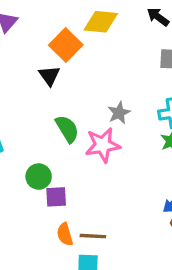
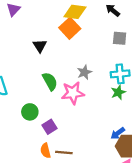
orange square: (66, 45) -> (70, 28), moved
purple square: (56, 197) -> (50, 127), moved, turned -32

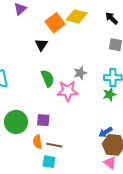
orange square: (70, 28) -> (55, 23), moved
green circle: (30, 112) -> (16, 122), moved, size x1.5
purple square: (50, 127) -> (43, 120), turned 32

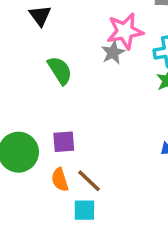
pink star: (68, 91) -> (125, 31), moved
brown line: (54, 145) -> (89, 181), turned 42

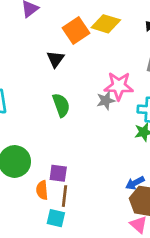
purple square: (64, 142) -> (58, 173), moved
brown line: (89, 181) -> (65, 196), turned 40

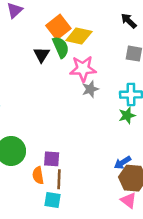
yellow diamond: (106, 24) -> (79, 36), moved
pink star: (119, 86) -> (83, 69), moved
green semicircle: (61, 105) -> (61, 47), moved

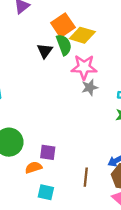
orange semicircle: (38, 175) -> (33, 167), turned 77
brown line: (59, 179) -> (86, 177), moved

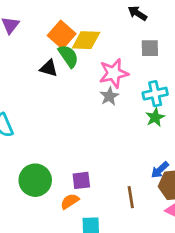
black triangle: (45, 51) -> (49, 68), turned -35
pink star: (84, 67) -> (114, 73), moved

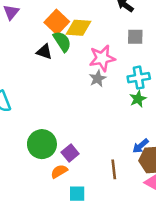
green circle: (35, 180) -> (42, 144), moved
purple square: (81, 180) -> (70, 153), turned -35

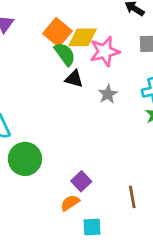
black triangle: (44, 52) -> (74, 79), moved
pink star: (102, 58) -> (105, 51), moved
green circle: (42, 144) -> (25, 159), moved

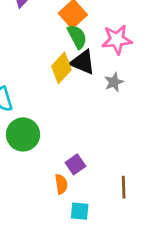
yellow diamond: (83, 37) -> (61, 68), moved, turned -56
black triangle: (74, 79) -> (83, 62), size x1.4
orange semicircle: (70, 203) -> (61, 184), turned 108

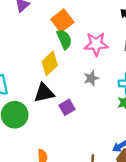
black triangle: (83, 62) -> (44, 93), moved, turned -40
purple square: (75, 164) -> (67, 107), moved

